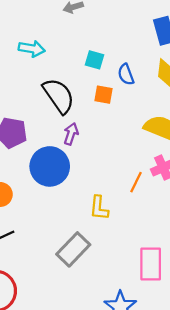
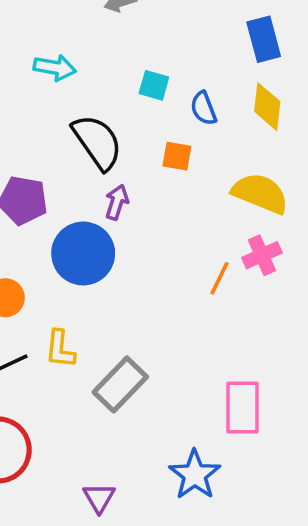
orange square: (104, 95) -> (177, 156), moved
yellow L-shape: (99, 208) -> (60, 349), moved

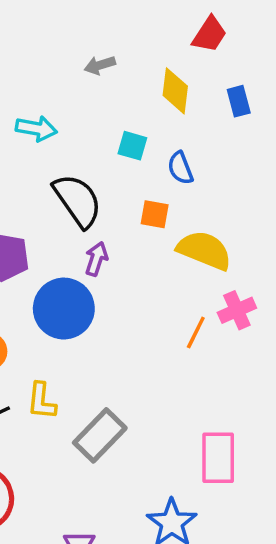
blue rectangle: (264, 39) -> (239, 101), size x0.7
yellow diamond: (267, 107) -> (175, 91), moved
yellow semicircle: (260, 193) -> (204, 250), moved

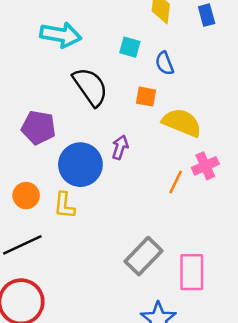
cyan arrow: (36, 129) -> (61, 35), size x1.4
purple arrow: (96, 259) -> (120, 147), moved
yellow L-shape: (42, 401) -> (64, 205), moved
gray rectangle: (100, 435) -> (143, 256), moved

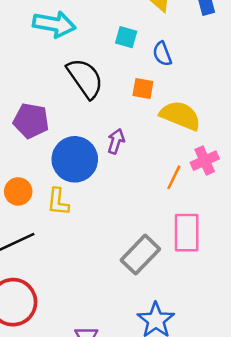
pink rectangle: (192, 272) -> (187, 233), moved

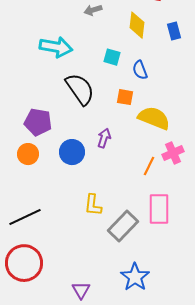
blue circle: (75, 159) -> (72, 152), size x0.7
orange circle: (18, 191) -> (28, 154), moved
yellow L-shape: (58, 202) -> (93, 205), moved

